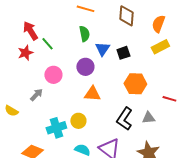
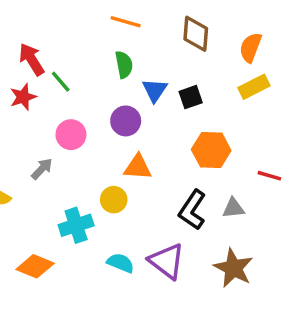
yellow circle: (78, 121) -> (114, 200), moved

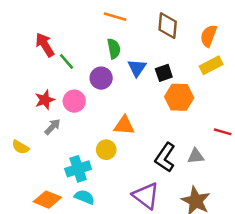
red star: (23, 97) -> (45, 100), moved
purple circle: (126, 121) -> (101, 78), moved
orange hexagon: (211, 150) -> (179, 97), moved
cyan semicircle: (121, 263) -> (84, 197), moved

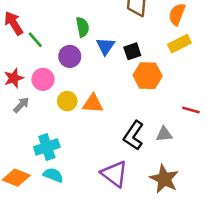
yellow circle: (106, 150) -> (67, 101), moved

